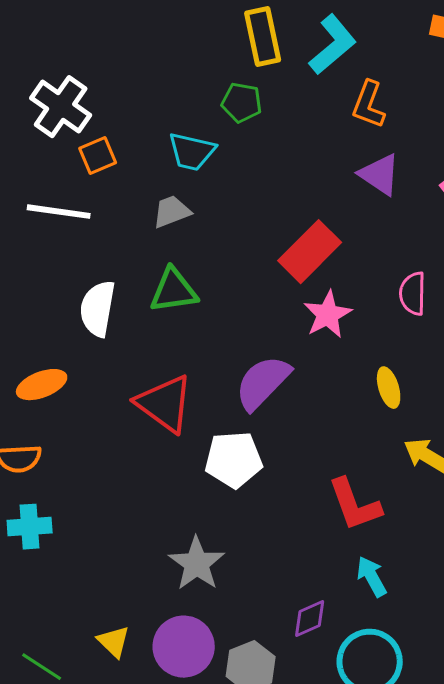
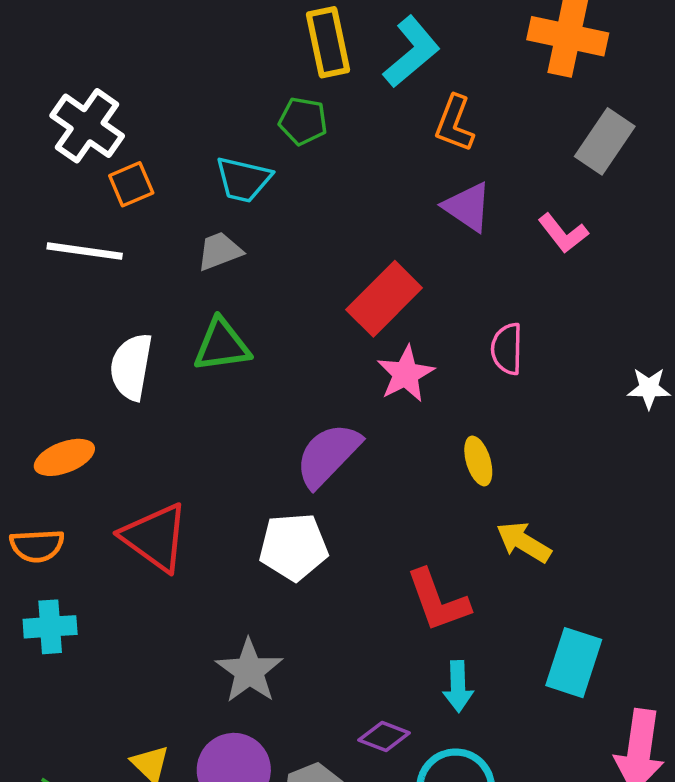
red triangle: (165, 404) -> (155, 537), moved
cyan arrow: (372, 577) -> (458, 686), turned -153
purple diamond: (310, 619) -> (384, 737), turned 45

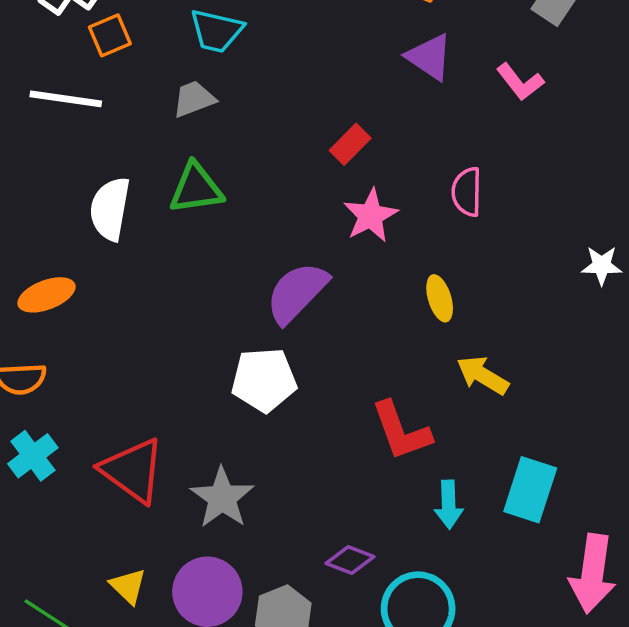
red rectangle: (384, 299) -> (350, 144), size x0.6
white star: (649, 388) -> (602, 265), moved
red triangle: (155, 537) -> (133, 470), moved
cyan cross: (50, 627) -> (33, 456), turned -33
cyan arrow: (458, 686) -> (449, 504), moved

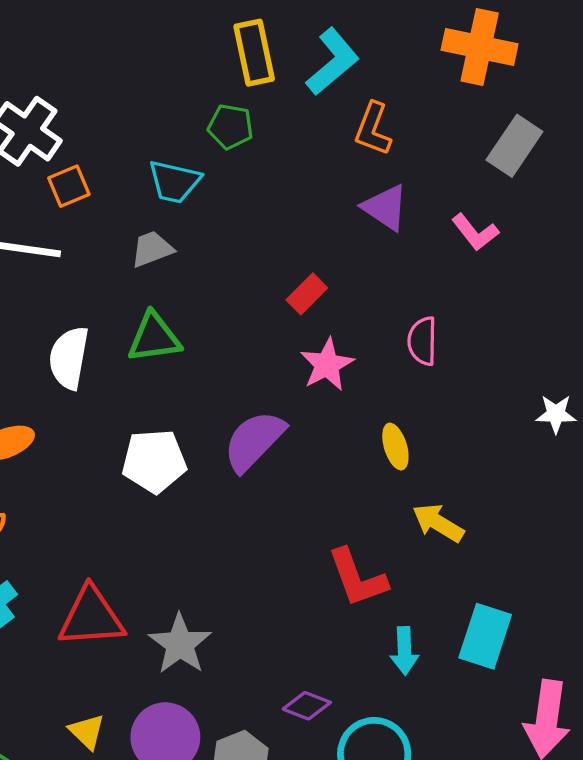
white pentagon: (264, 380) -> (154, 461), moved
red triangle: (133, 470) -> (91, 617), turned -40

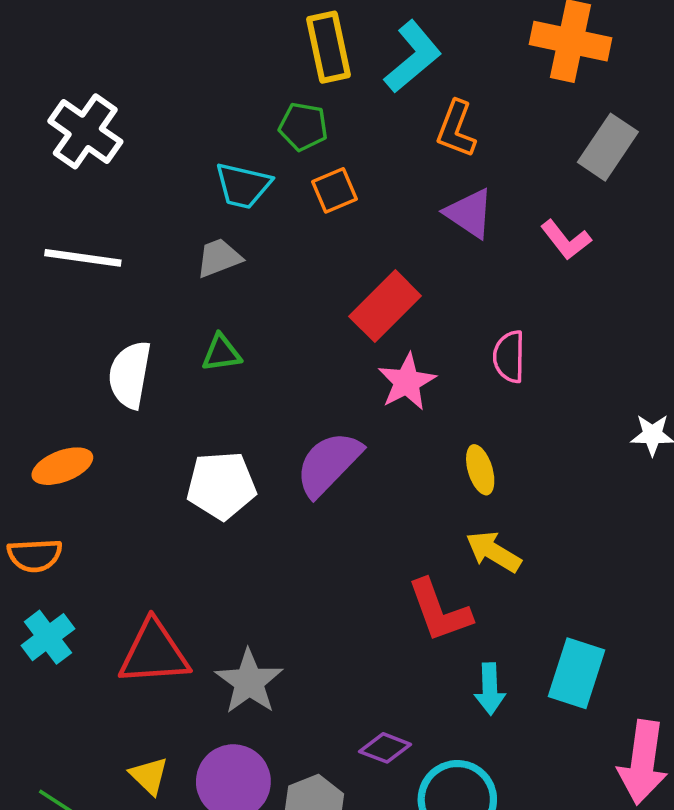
orange square: (69, 186) -> (335, 190), moved
red rectangle: (307, 294) -> (385, 306), size x1.6
green triangle: (154, 338) -> (221, 353), size x0.7
yellow arrow: (438, 523) -> (493, 552), moved

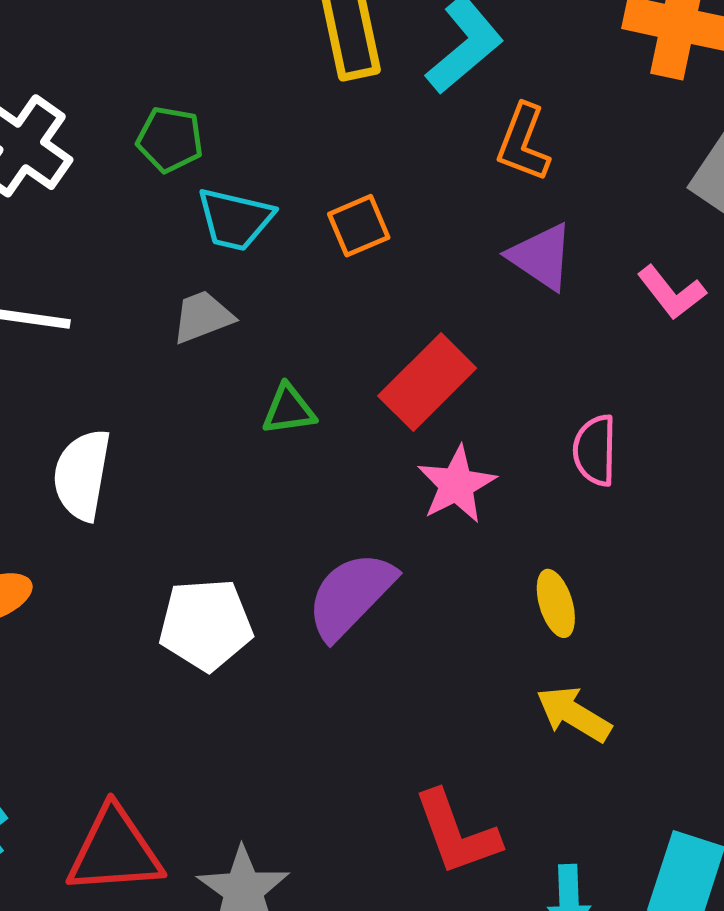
green pentagon: (303, 127) -> (170, 139), moved
green triangle: (221, 353) -> (289, 410), moved
red L-shape: (439, 611) -> (457, 833), moved

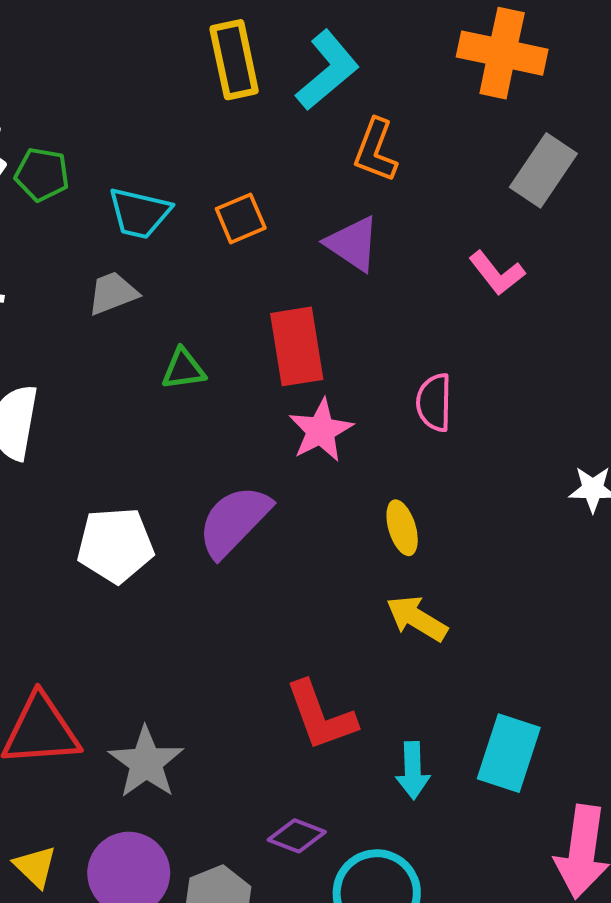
green pentagon: (170, 139) -> (42, 174), moved
purple triangle: (541, 257) -> (353, 244), moved
red rectangle: (427, 382) -> (297, 346), turned -54

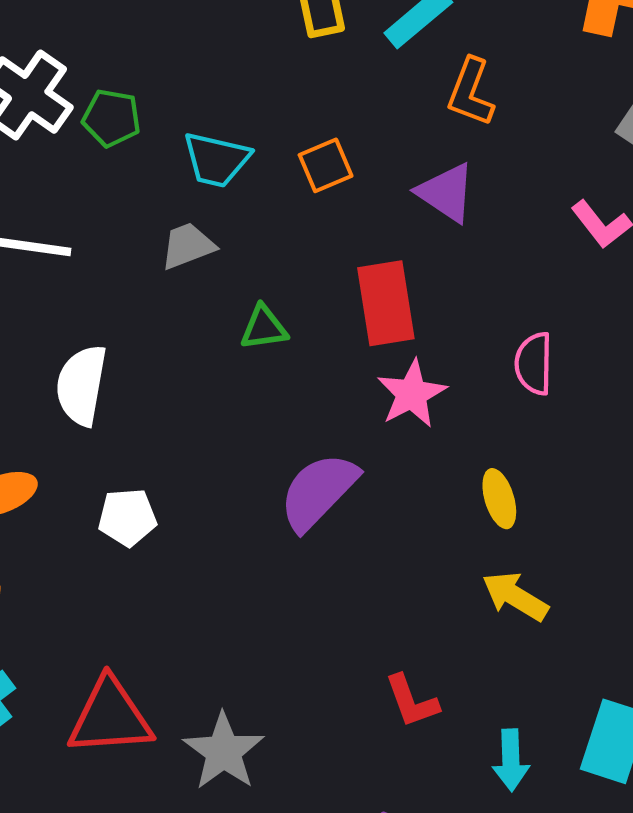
white pentagon: (115, 545) -> (127, 517), moved, size x0.7
red L-shape: (321, 716) -> (412, 701), size x0.7

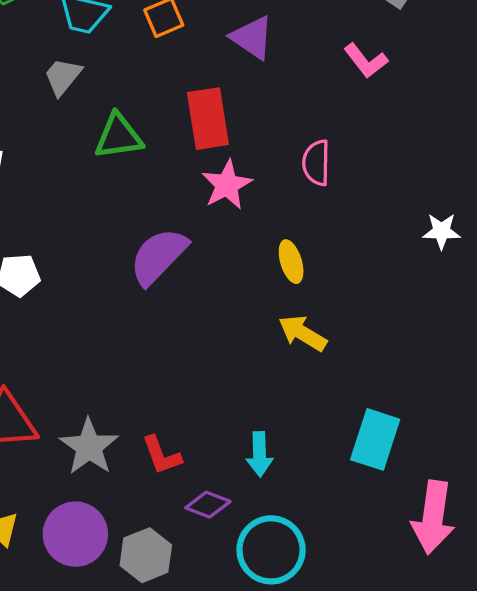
gray trapezoid: (188, 246) -> (63, 76), turned -30
green triangle: (264, 328) -> (118, 136), size x1.4
red L-shape: (412, 701) -> (162, 455), moved
cyan arrow: (511, 760) -> (259, 454), moved

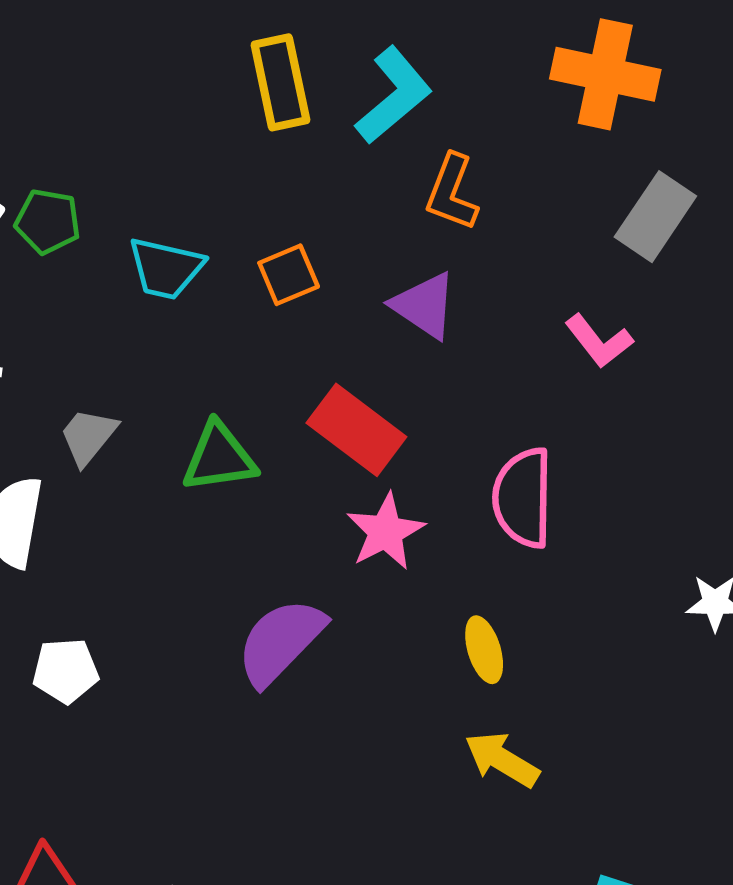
gray trapezoid: (63, 76) -> (88, 436), moved
red rectangle: (208, 119) -> (356, 430), turned -44
pink semicircle: (316, 163) -> (523, 498), size x1.4

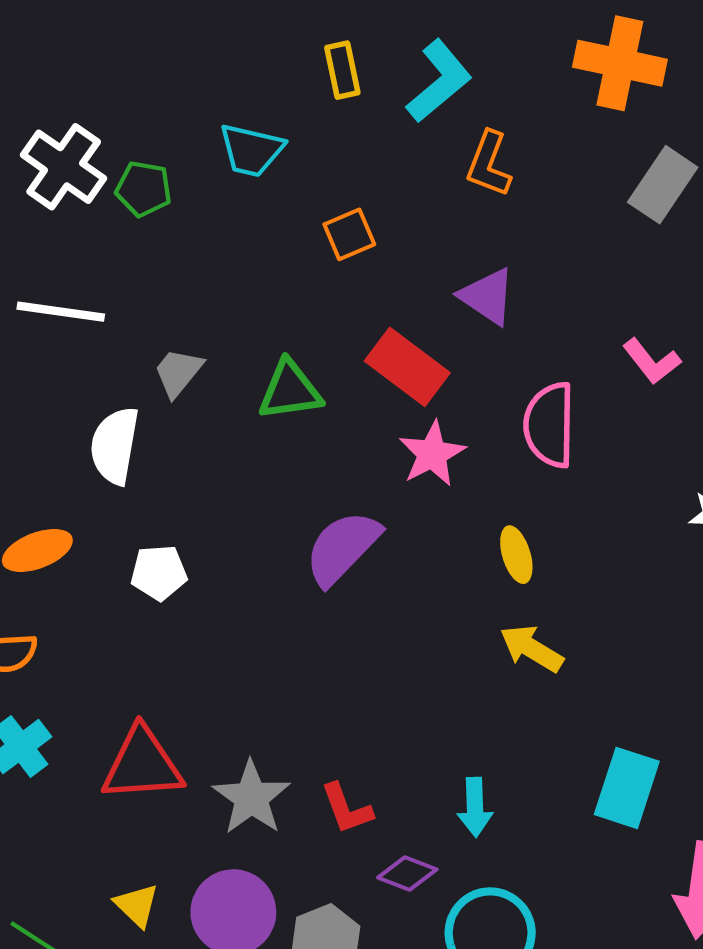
yellow rectangle: (280, 82) -> (342, 70), size x0.7
cyan trapezoid: (166, 268) -> (251, 150), moved
purple triangle: (424, 305) -> (487, 296), moved
pink L-shape: (599, 341) -> (652, 361), moved

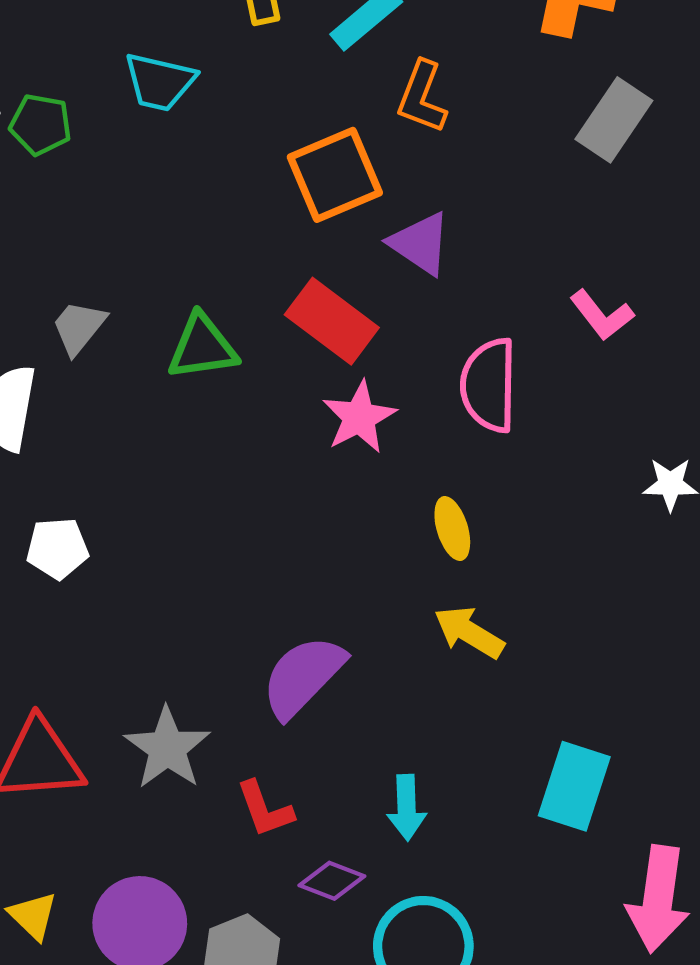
orange square: (349, 234) -> (335, 175), moved, size x1.6
purple semicircle: (342, 548) -> (303, 676), moved
gray star: (251, 798) -> (167, 748), moved

